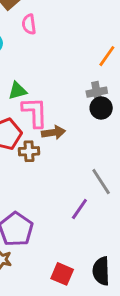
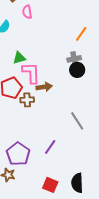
purple line: (79, 209) -> (50, 147), moved

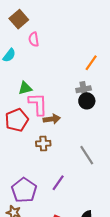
brown cross: (27, 100) -> (43, 143), moved

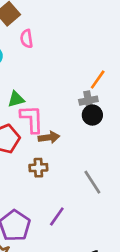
orange line: (91, 63) -> (98, 79), moved

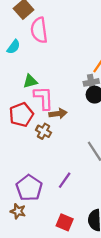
pink semicircle: (27, 39) -> (39, 30), size x1.6
brown cross: (38, 168) -> (44, 131), moved, turned 32

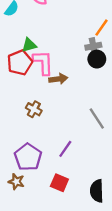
red pentagon: (21, 115) -> (20, 63), moved
brown cross: (44, 131) -> (34, 109), moved
red square: (65, 222) -> (59, 183), moved

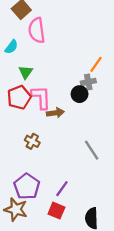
green triangle: (29, 45) -> (26, 72), moved, turned -40
black circle: (97, 59) -> (80, 94), moved
purple line: (65, 149) -> (62, 189), moved
brown star: (16, 182) -> (16, 209), size x1.5

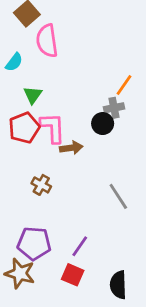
purple pentagon: (27, 186) -> (34, 243), turned -30

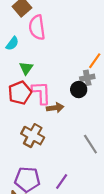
brown cross: (41, 185) -> (33, 136), size x1.5

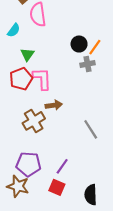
black circle: (79, 90) -> (79, 44), moved
brown arrow: (55, 108) -> (54, 105), moved
brown cross: (33, 136) -> (34, 121), turned 30

